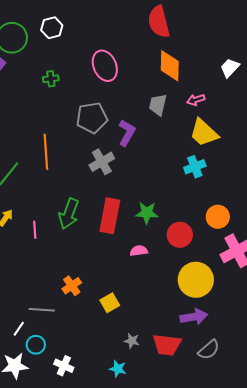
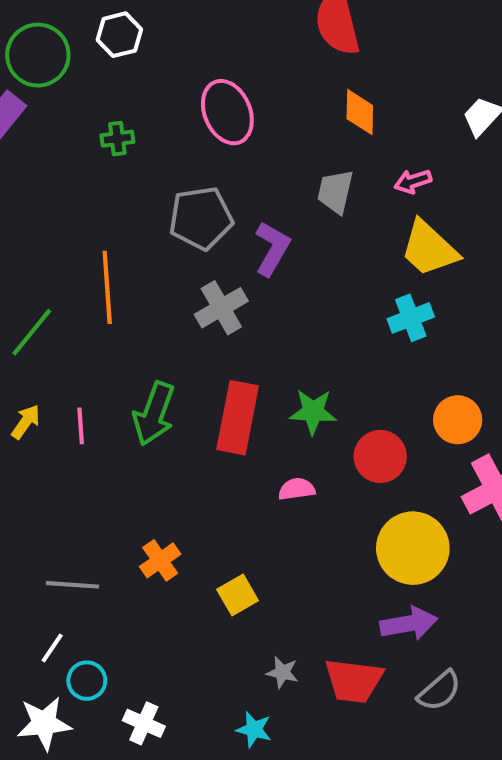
orange diamond: (170, 66) -> (360, 112), size x0.7
pink line: (35, 230) -> (81, 426), moved
gray line: (42, 310) -> (73, 585), moved

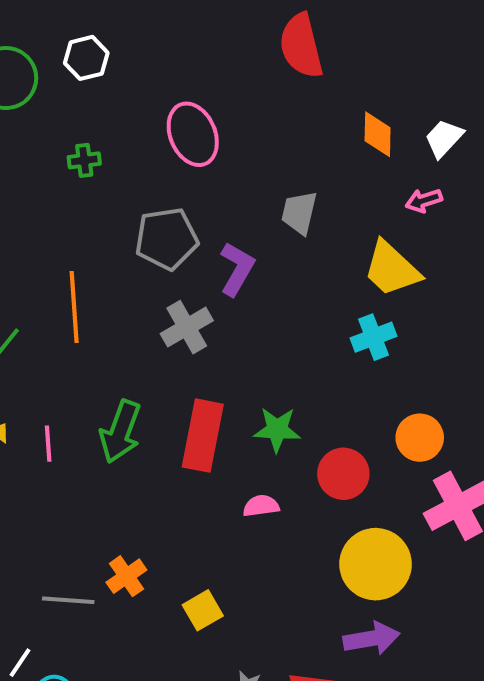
orange diamond: (360, 112) -> (378, 134), moved
pink arrow: (413, 181) -> (424, 201), moved
gray line: (73, 585) -> (68, 600), moved

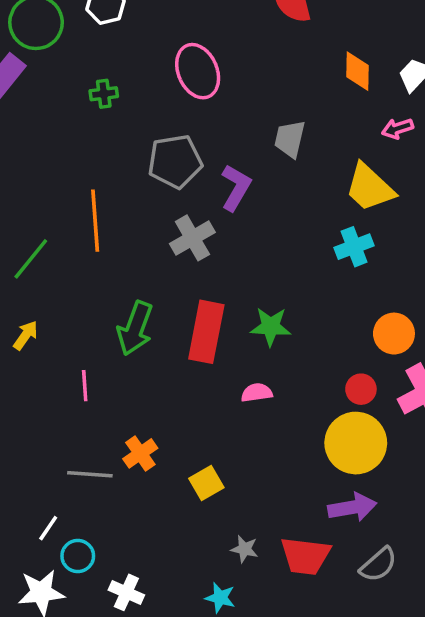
pink line: (48, 444) -> (85, 386), moved
red circle: (343, 474) -> (361, 389), moved, size x0.7

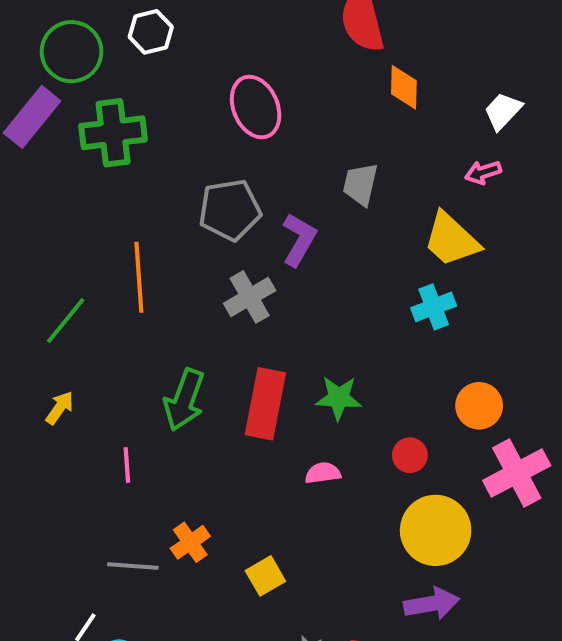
orange diamond: (357, 71) -> (404, 87), moved
green cross: (104, 94) -> (113, 133), moved, size x2.0
red circle: (361, 389) -> (410, 455), moved

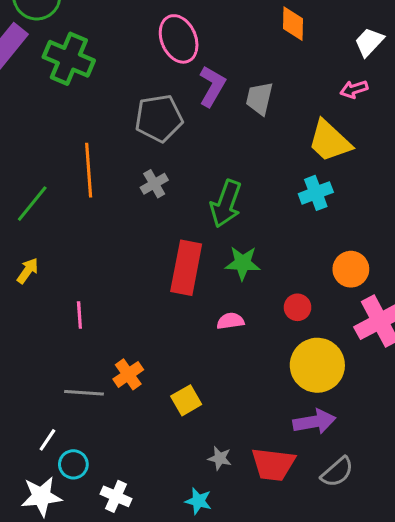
green cross: (113, 133) -> (69, 59), turned 30
purple L-shape: (299, 240) -> (212, 86), moved
gray cross: (250, 297) -> (154, 184), moved, size x0.7
green arrow: (184, 400) -> (226, 204), moved

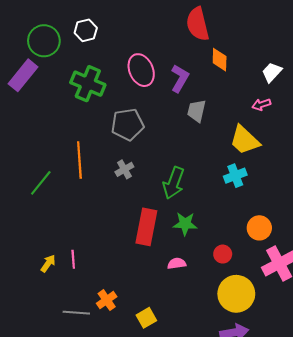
green cross: (69, 59) -> (88, 84), moved
purple L-shape: (212, 86) -> (180, 78), moved
yellow arrow: (28, 271) -> (48, 263), moved

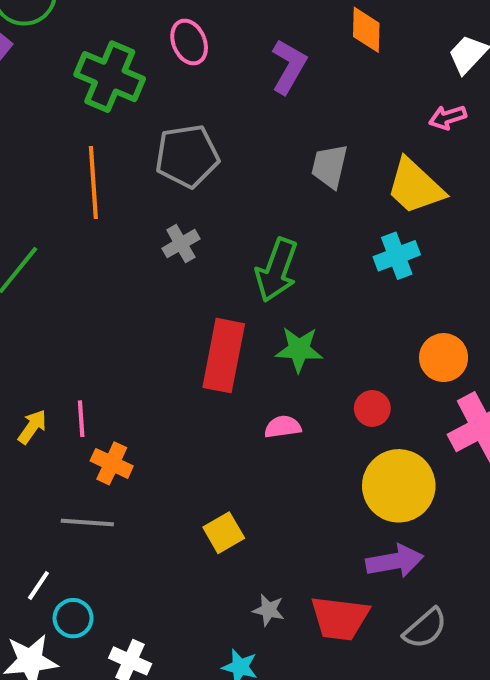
pink ellipse: (141, 70) -> (189, 42), moved, size x0.7
gray trapezoid: (197, 111) -> (330, 166), moved
orange line: (79, 160) -> (93, 182), moved
orange cross: (107, 300) -> (112, 463), moved, turned -30

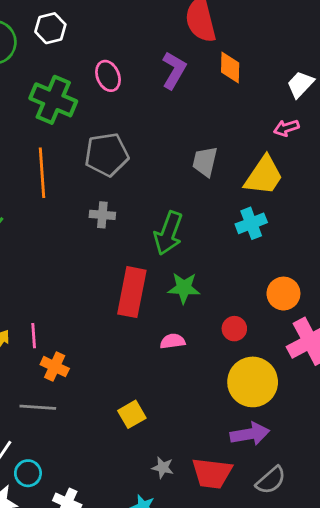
purple L-shape: (289, 66) -> (174, 70), moved
yellow trapezoid: (415, 187) -> (264, 176), turned -99
gray cross: (181, 244) -> (102, 215), turned 35

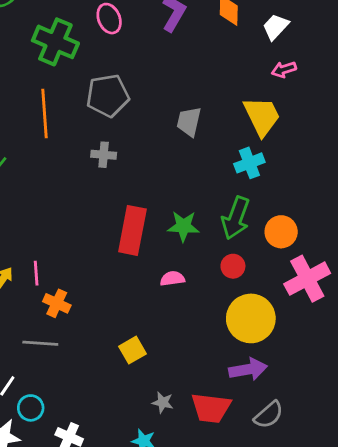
white trapezoid: (300, 84) -> (276, 27), moved
gray trapezoid: (205, 162) -> (189, 122), moved
yellow trapezoid: (264, 176) -> (262, 116), turned -60
green arrow: (168, 233) -> (236, 218), moved

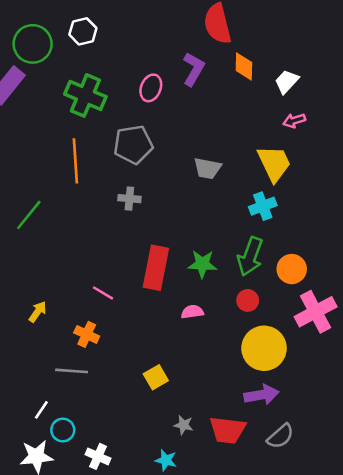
pink ellipse: (109, 19) -> (151, 88), moved, turned 44
gray trapezoid: (189, 122) -> (207, 168), turned -92
pink line: (36, 273) -> (103, 293), moved, turned -55

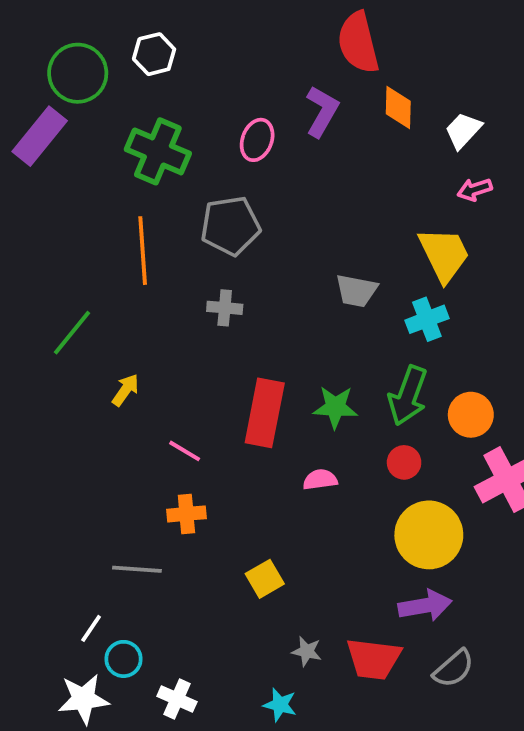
gray trapezoid: (207, 168) -> (356, 291), moved
yellow arrow: (38, 312) -> (125, 390), moved
orange cross: (87, 334) -> (186, 514), moved, turned -30

